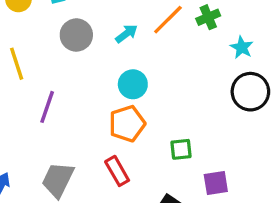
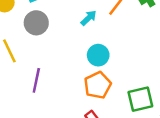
gray circle: (76, 35) -> (36, 23), moved
green square: (181, 149) -> (140, 99), size x1.5

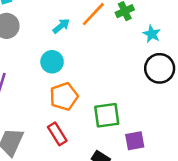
cyan circle: (98, 55) -> (52, 62), moved

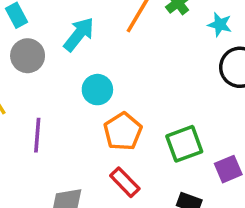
cyan arrow: (61, 26) -> (79, 34), moved, size x1.5

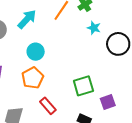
cyan star: (220, 25) -> (94, 28), moved
orange pentagon: (123, 132) -> (33, 78), moved

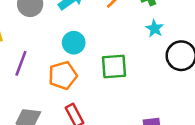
green square: (83, 86) -> (114, 66), moved

